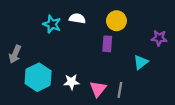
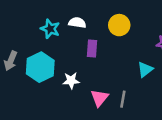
purple rectangle: (107, 44) -> (92, 49), moved
cyan hexagon: (38, 77) -> (40, 67), moved
white star: (72, 82) -> (71, 81), moved

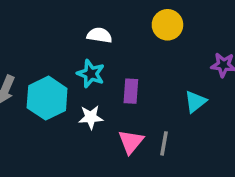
yellow circle: (119, 25) -> (167, 25), moved
cyan star: (50, 29) -> (91, 74), moved
purple rectangle: (92, 49) -> (131, 91), moved

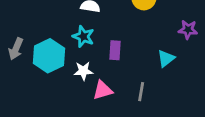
pink triangle: (131, 142) -> (103, 90), moved, turned 35

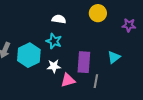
purple star: (188, 30) -> (129, 25), moved
purple rectangle: (115, 50) -> (84, 62), moved, size x1.5

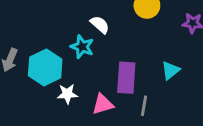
white semicircle: (59, 19) -> (100, 25), moved, turned 32
white star: (54, 66) -> (67, 94), moved

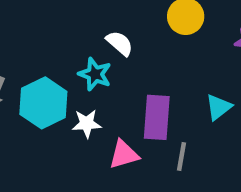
white star: (67, 94) -> (87, 124), moved

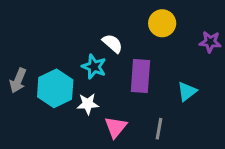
purple rectangle: (157, 117) -> (140, 76), moved
pink triangle: (124, 154) -> (116, 127), turned -35

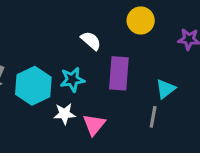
cyan star: (94, 67) -> (72, 80), moved, turned -30
white star: (88, 104) -> (64, 114), moved
gray line: (159, 129) -> (153, 117), moved

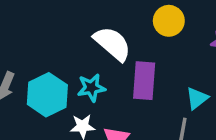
white semicircle: (91, 41) -> (112, 44), size x1.6

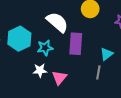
cyan hexagon: (47, 95) -> (19, 39), moved

